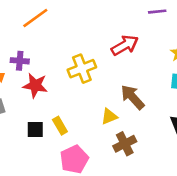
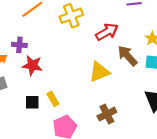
yellow cross: (82, 69) -> (71, 16), moved
brown arrow: (133, 97) -> (127, 56), moved
yellow triangle: (109, 117) -> (99, 72), moved, size x1.5

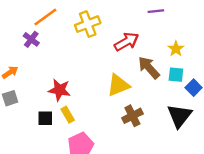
purple cross: (19, 45) -> (31, 39), moved, turned 32
red star: (32, 65) -> (59, 90), moved
brown cross: (107, 114) -> (132, 116), moved

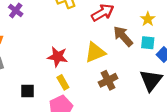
red star: (59, 90) -> (58, 57), moved
yellow rectangle: (68, 115) -> (63, 82), moved
black square: (45, 118) -> (27, 91), moved

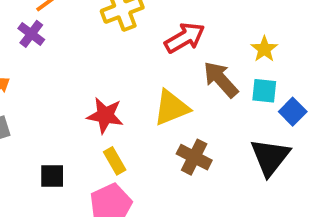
brown cross: (108, 80) -> (194, 157), turned -36

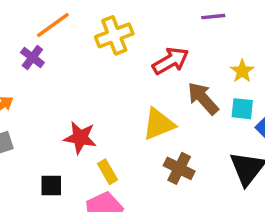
red star: (105, 115) -> (80, 138), moved

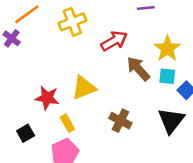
yellow star: (242, 71) -> (167, 48), size x1.5
yellow triangle: (159, 124) -> (84, 88), moved
black square: (51, 185) -> (26, 133), turned -30

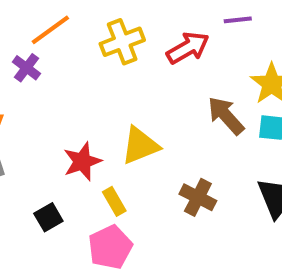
red arrow: (114, 41) -> (188, 48), moved
red star: (47, 98) -> (82, 161), turned -30

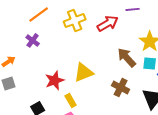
purple cross: (26, 68) -> (33, 40), moved
brown cross: (198, 197) -> (121, 87), moved

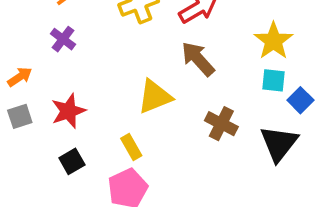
brown arrow: (127, 57) -> (198, 59), moved
red star: (55, 80) -> (68, 111), moved

